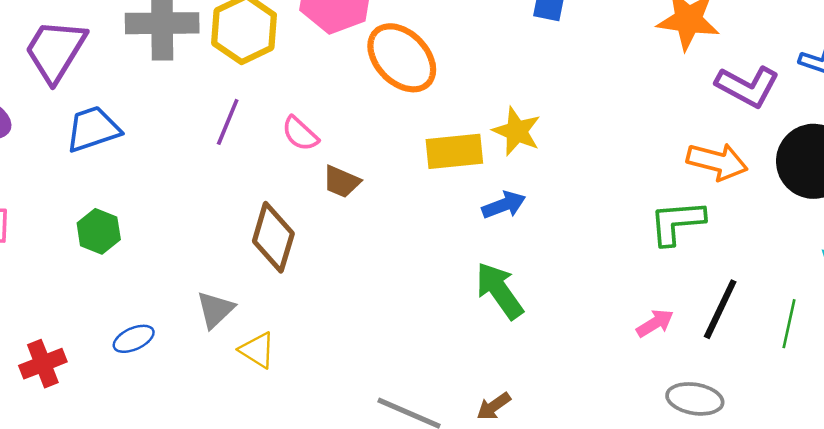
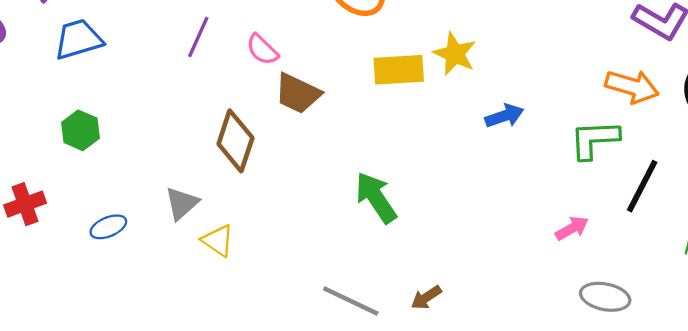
brown trapezoid: (342, 182) -> (298, 93), size x1.4
blue arrow: (504, 205) -> (504, 116), moved
green arrow: (499, 291) -> (376, 198), moved
black line: (720, 309) -> (642, 186), moved
red cross: (43, 364) -> (25, 204), moved

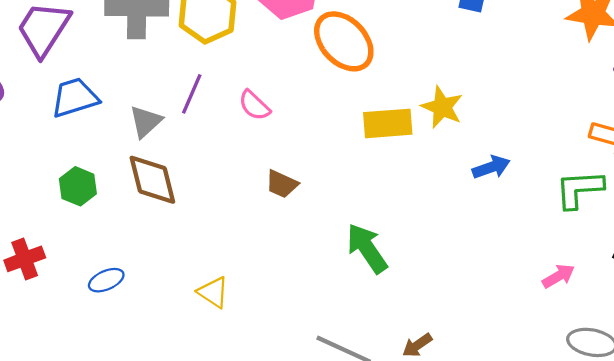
brown trapezoid: (298, 93) -> (282, 184), moved, size x0.7
brown diamond: (235, 141) -> (152, 180), moved, turned -32
gray triangle: (182, 203) -> (146, 122), moved

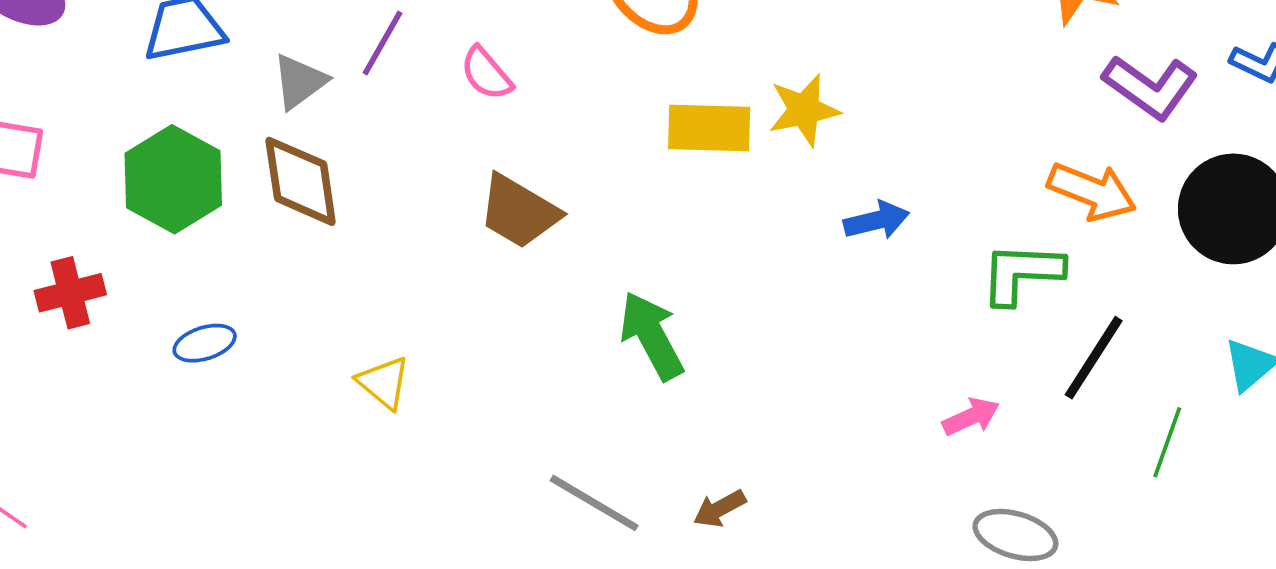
yellow star: (442, 107) -> (804, 110), turned 30
brown trapezoid: (282, 184) -> (519, 212), size x1.5
green hexagon: (78, 186) -> (173, 179), size x1.6

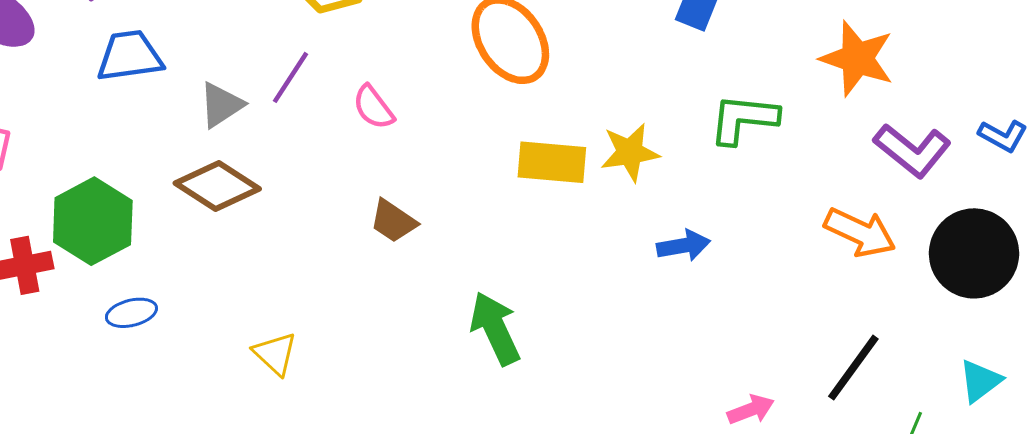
green hexagon: (173, 179) -> (93, 221), moved
brown diamond: (301, 181) -> (217, 186), turned -52
brown trapezoid: (519, 212) -> (393, 221), size x0.7
green L-shape: (1022, 273) -> (744, 119), moved

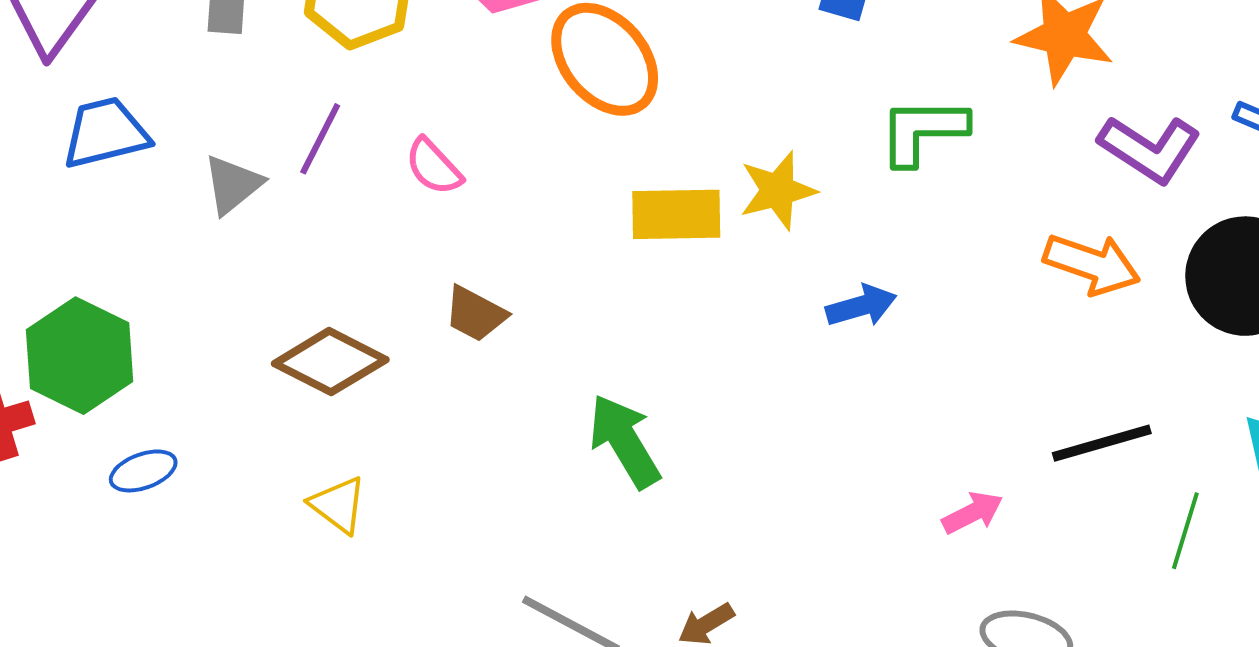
brown diamond: (217, 186) -> (330, 362), moved
black line: (853, 368) -> (1102, 443), turned 44

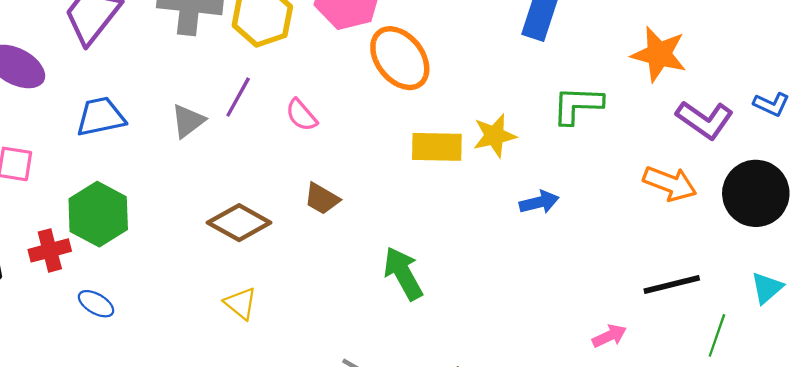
blue trapezoid: (105, 133) -> (101, 117), moved
blue ellipse: (143, 471) -> (96, 304), moved, turned 48
pink arrow: (973, 513) -> (609, 336), moved

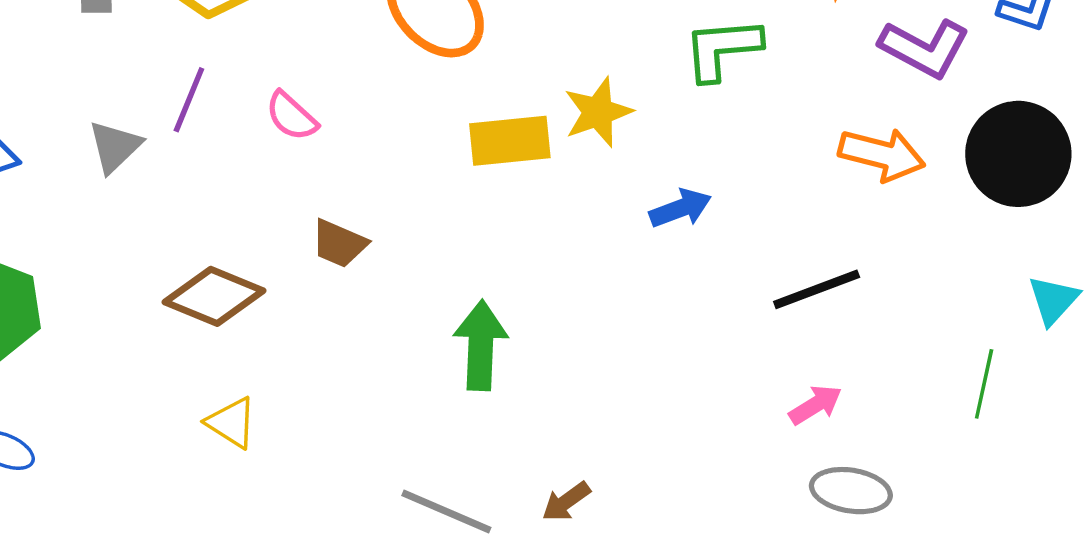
green arrow: (403, 273) -> (481, 345), turned 38
black line: (672, 284) -> (817, 289), moved

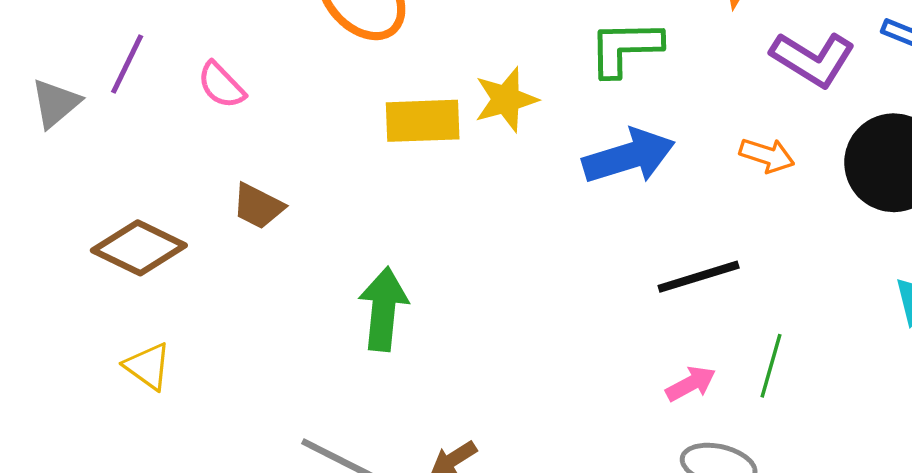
orange arrow: (882, 155) -> (767, 155), size x0.7
blue arrow: (680, 208) -> (629, 156), moved, size x1.6
green line: (984, 384) -> (771, 366), moved

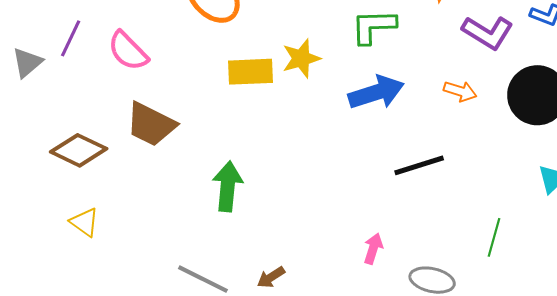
pink semicircle: (221, 85) -> (128, 51), size x1.4
brown trapezoid: (258, 206) -> (151, 124), size x1.6
green line: (771, 366) -> (494, 237), moved
pink arrow: (691, 384) -> (373, 249), moved, turned -44

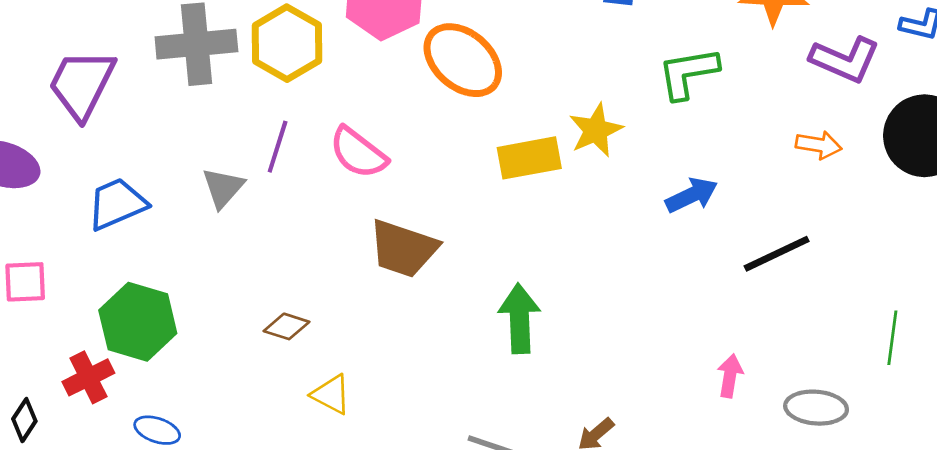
blue arrow: (376, 92) -> (692, 195), moved, size x0.7
brown diamond: (79, 150) -> (286, 326), moved, size x0.6

